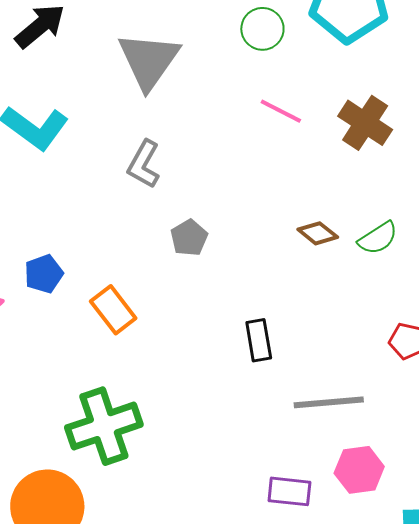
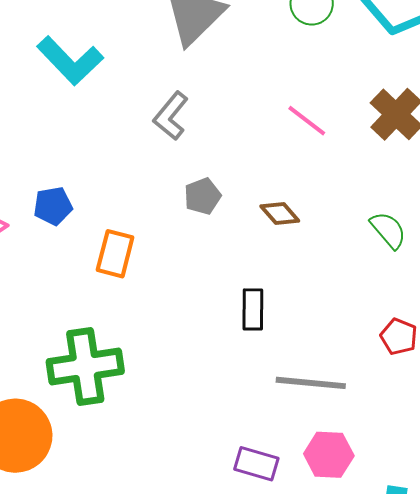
pink line: (281, 111) -> (307, 121), moved
brown diamond: (318, 233) -> (280, 214), moved
green semicircle: (378, 238) -> (388, 230), turned -108
orange rectangle: (113, 310) -> (115, 254), turned 42

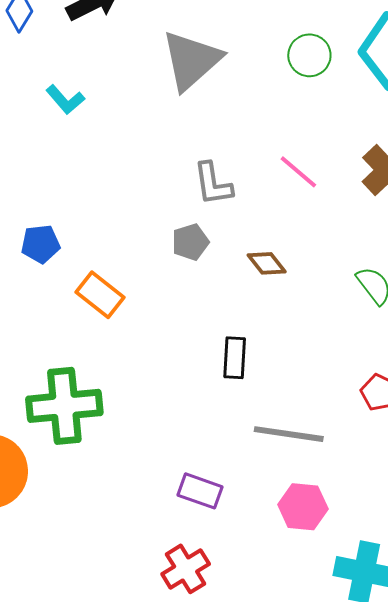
cyan L-shape: (70, 61) -> (65, 100), size x0.6
gray L-shape: (171, 116) -> (213, 184), moved, turned -51
orange rectangle: (115, 254) -> (100, 295), turned -69
purple rectangle: (256, 464) -> (200, 491), moved

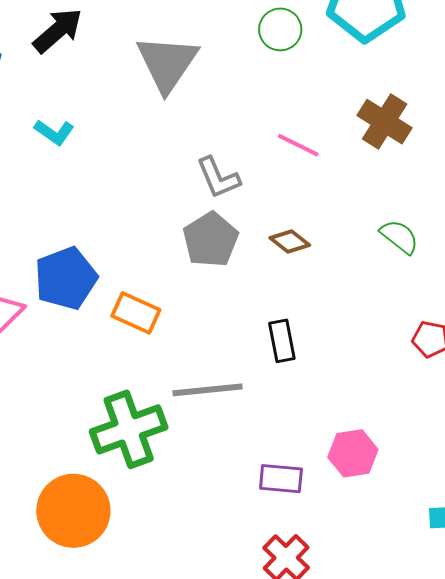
gray pentagon: (190, 242) -> (211, 240), size x1.5
blue pentagon: (41, 244) -> (66, 278), size x1.6
gray line: (289, 434) -> (208, 390), moved
pink hexagon: (303, 507) -> (353, 453), moved

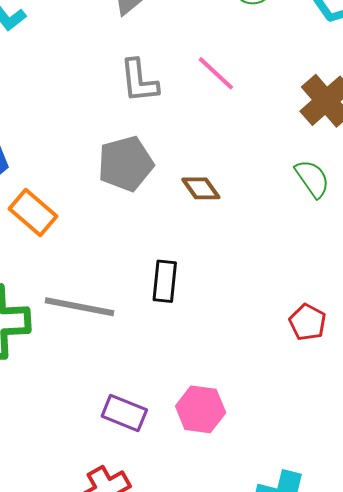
pink line: (298, 145) -> (216, 73), moved
gray L-shape: (218, 178) -> (139, 81), moved
green semicircle: (399, 237) -> (312, 179), moved

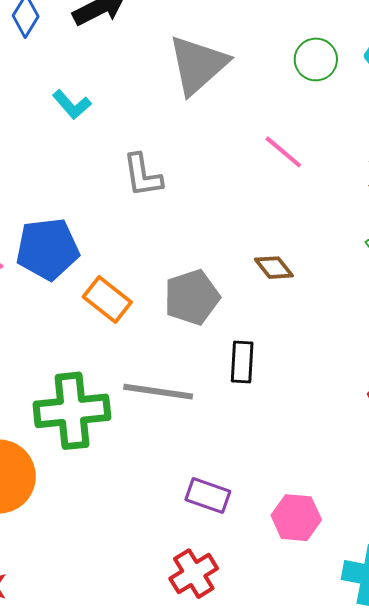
gray L-shape: (139, 81) -> (143, 175), moved
gray pentagon: (126, 164) -> (192, 297), moved
pink hexagon: (201, 409) -> (296, 518), moved

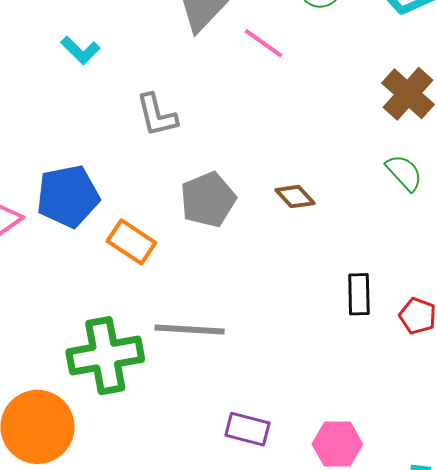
pink line: (283, 152) -> (264, 43), moved
gray pentagon: (192, 297) -> (208, 200), moved
black rectangle: (242, 362) -> (359, 294), moved

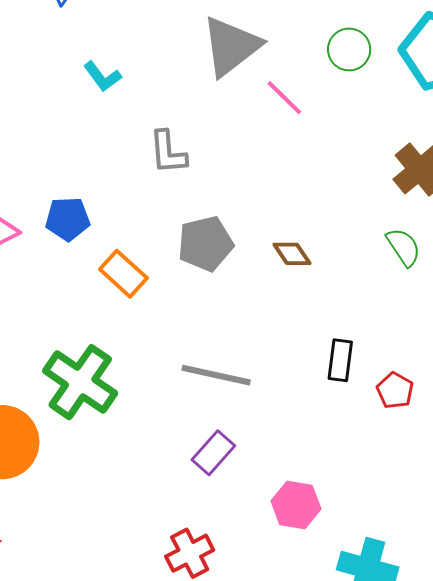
blue pentagon: (68, 196) -> (68, 219), size x0.7
gray line: (190, 329) -> (216, 375), moved
green cross: (105, 356) -> (80, 382), turned 36
purple rectangle: (247, 429) -> (213, 453), moved, turned -72

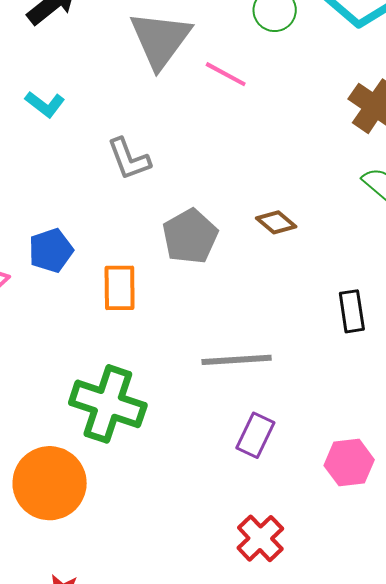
orange rectangle: (123, 274) -> (120, 288), turned 63

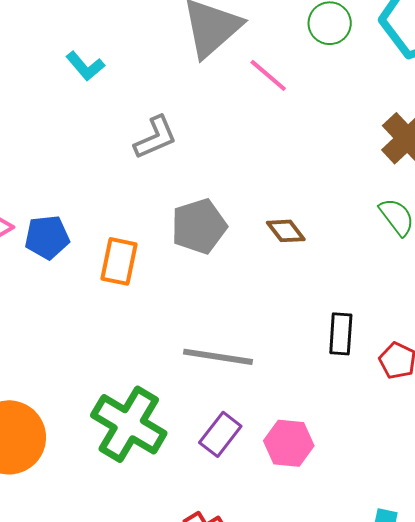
gray L-shape: (129, 159) -> (155, 137), turned -105
blue pentagon: (51, 250) -> (47, 237), moved
green cross: (108, 404) -> (129, 424), moved
pink hexagon: (349, 463) -> (289, 443), moved

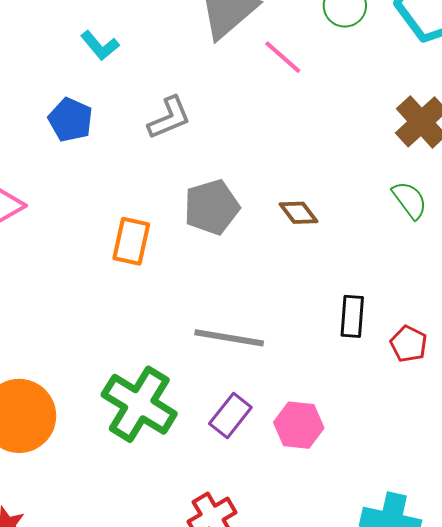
blue pentagon: (47, 237) -> (70, 120), moved, turned 30

